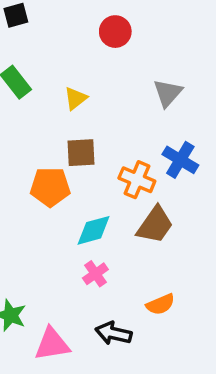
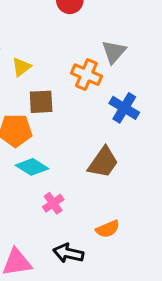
yellow triangle: (76, 98) -> (21, 67), moved
orange cross: (137, 180) -> (86, 75), moved
cyan diamond: (94, 230) -> (32, 167), moved, turned 48

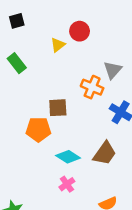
yellow triangle: (21, 67) -> (58, 45), moved
cyan diamond: (32, 167) -> (68, 157), moved

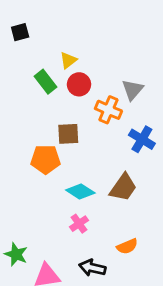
red circle: (80, 31) -> (79, 84), moved
green rectangle: (17, 63) -> (46, 82), moved

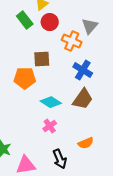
blue cross: (142, 139) -> (83, 70), moved
black arrow: (92, 268) -> (60, 159), turned -126

